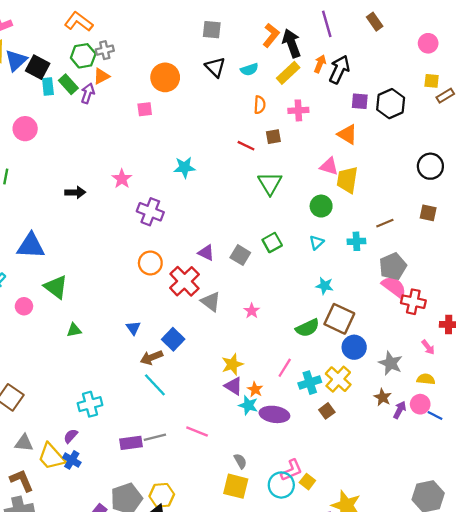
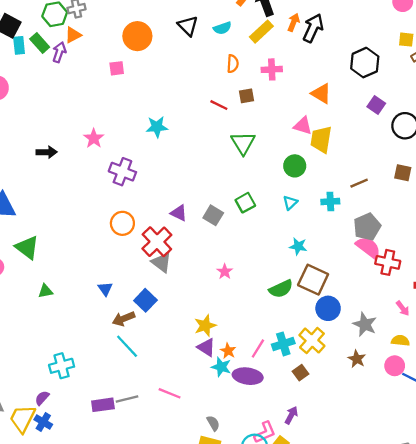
purple square: (360, 101) -> (376, 105), moved, turned 30
gray triangle: (211, 302) -> (161, 262), moved
pink line: (285, 368) -> (258, 349), moved
purple arrow: (400, 410) -> (291, 415), moved
yellow trapezoid: (51, 457) -> (23, 419), turned 68

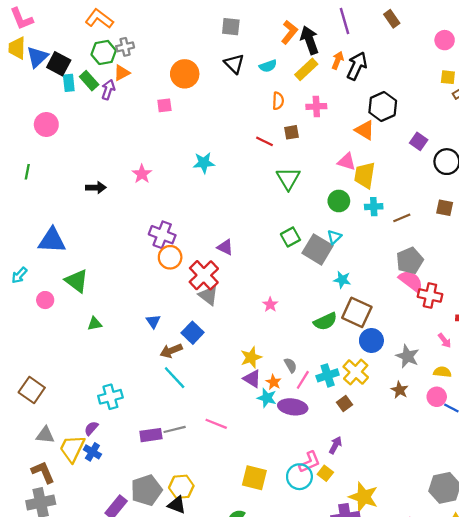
black hexagon: (365, 63) -> (383, 106), moved
purple cross: (122, 172) -> (162, 235), moved
cyan cross: (330, 202) -> (374, 207), moved
gray square: (213, 215) -> (317, 249), moved, size x1.5
gray semicircle: (213, 423) -> (290, 365), moved

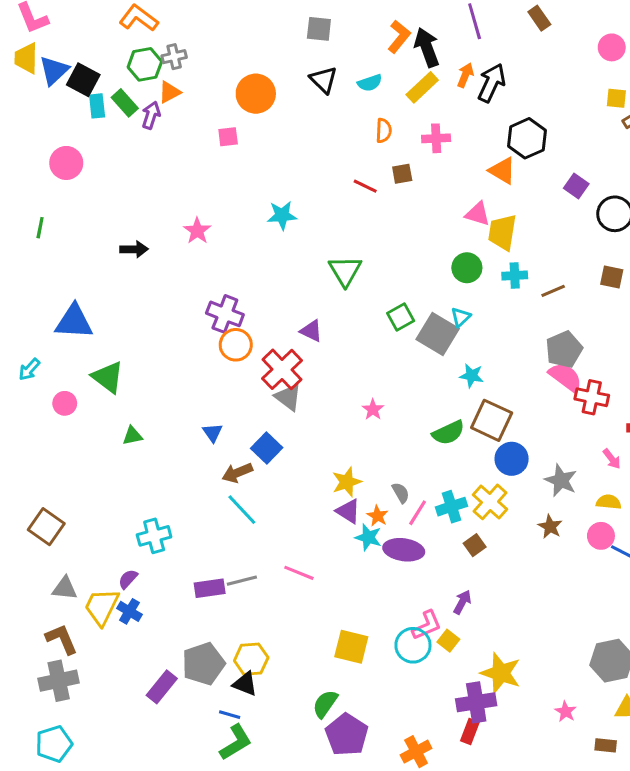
green triangle: (288, 178) -> (345, 271), moved

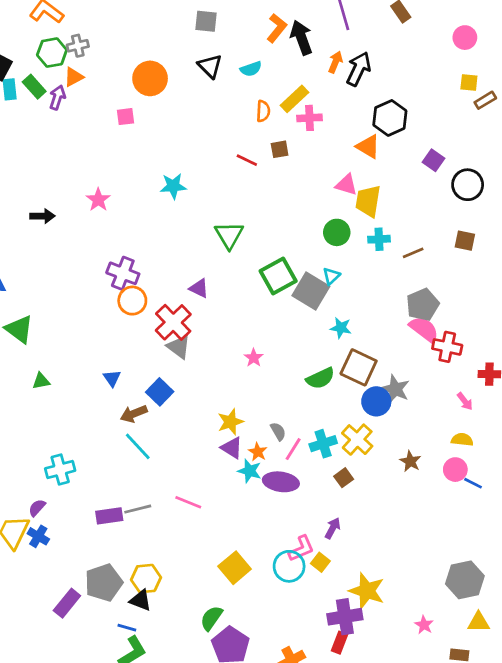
yellow rectangle: (422, 87) -> (295, 99), moved
green square: (401, 317) -> (278, 276), size x1.5
gray star: (561, 480) -> (395, 389), moved
yellow square: (351, 647) -> (235, 568), turned 36

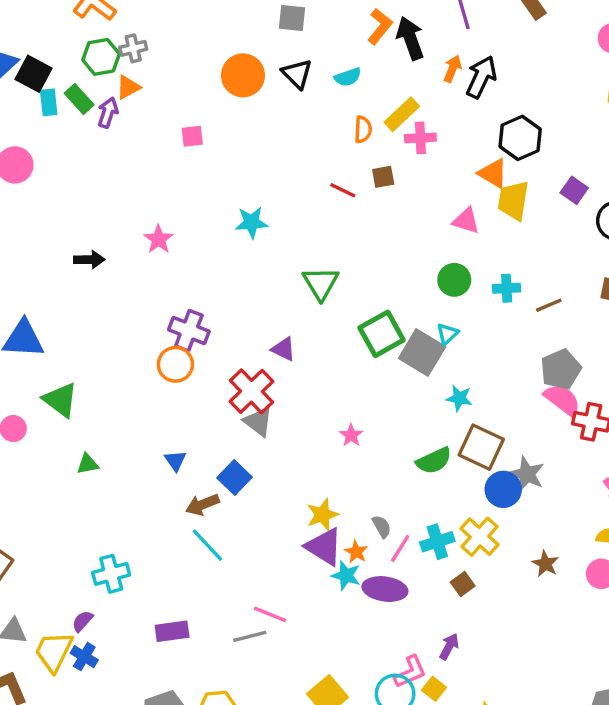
orange circle: (150, 78) -> (243, 75), moved
yellow trapezoid: (368, 201) -> (513, 200), moved
orange circle: (132, 301) -> (175, 364), moved
purple triangle: (232, 448) -> (324, 547), size x1.4
gray line: (138, 509) -> (250, 636), moved

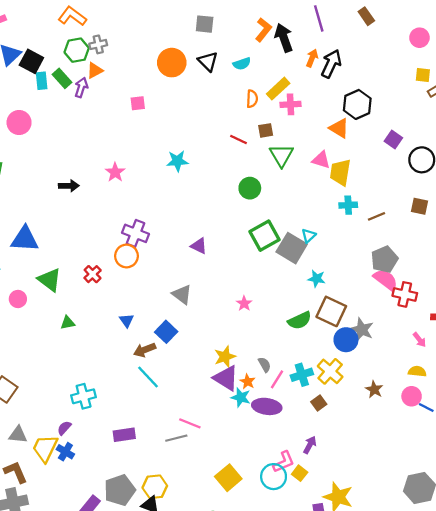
yellow trapezoid: (513, 200) -> (340, 172), moved
green circle: (454, 280) -> (250, 188), moved
green triangle: (321, 283) -> (281, 155), moved
red cross: (251, 391) -> (93, 274), moved, size x0.6

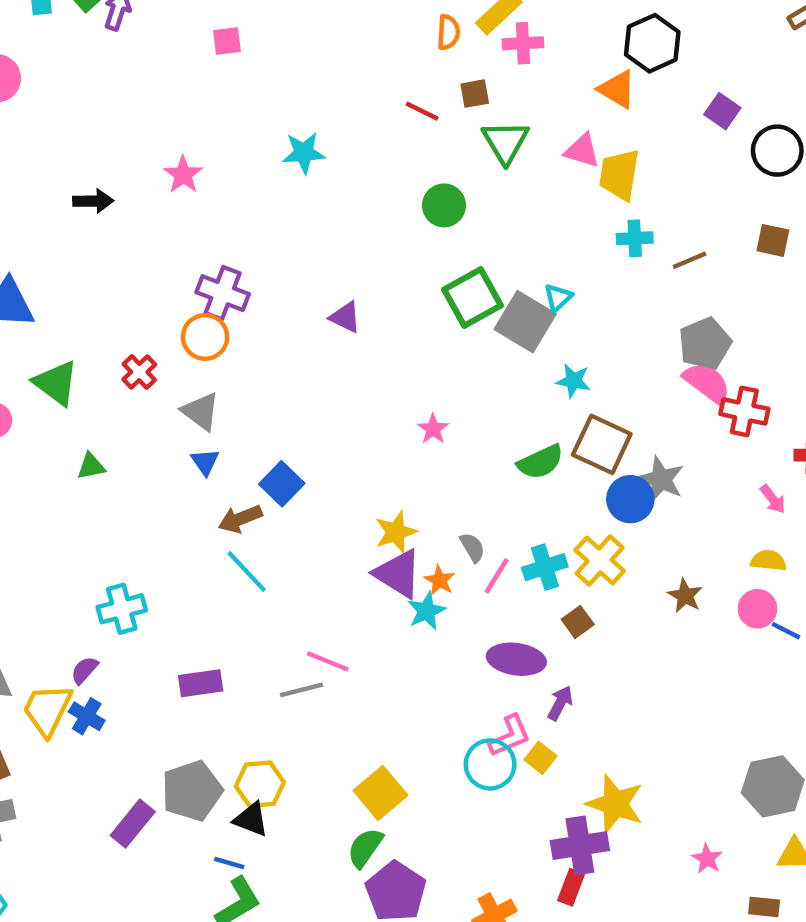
gray triangle: (182, 294) -> (201, 411), moved
cyan star: (241, 397) -> (426, 611), turned 30
purple ellipse: (267, 406) -> (516, 659), moved
yellow square: (228, 478) -> (380, 793), moved

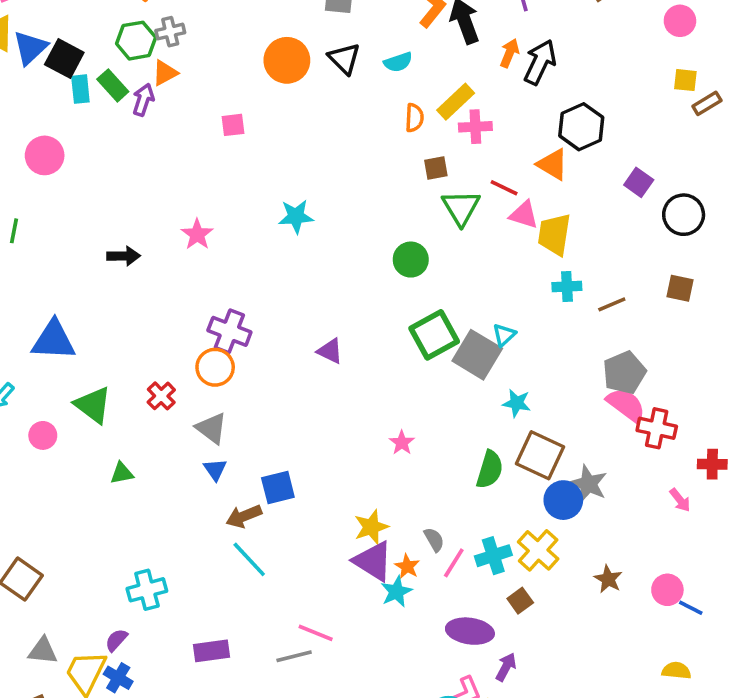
red line: (422, 111) -> (504, 188), moved
green semicircle: (540, 462) -> (490, 470), turned -48
blue square: (282, 484) -> (278, 487), turned 32
yellow semicircle: (768, 561) -> (676, 671), moved

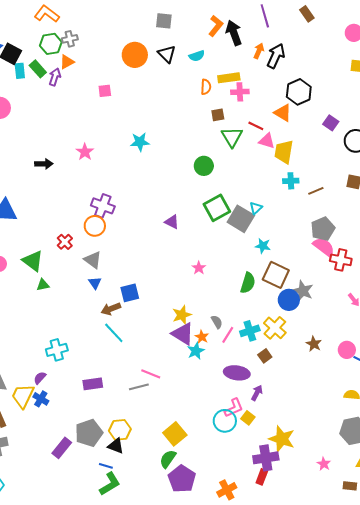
yellow rectangle: (456, 102) -> (229, 78), turned 35
purple triangle: (330, 351) -> (172, 222), moved
green triangle: (93, 405) -> (33, 261), moved

